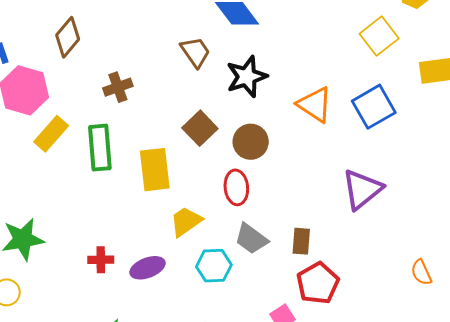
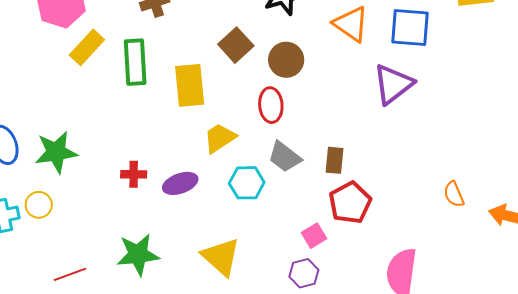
blue square: (374, 107) -> (410, 28), turned 33
purple triangle: (362, 189) -> (393, 84), moved

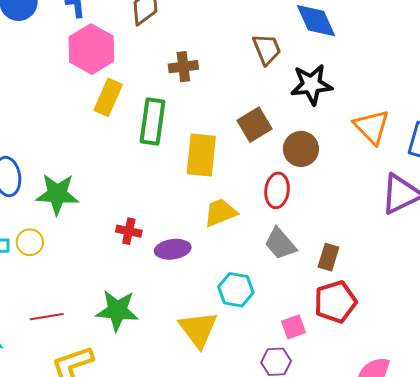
yellow rectangle: (87, 47) -> (108, 97), turned -30
cyan hexagon: (247, 183) -> (236, 290), moved

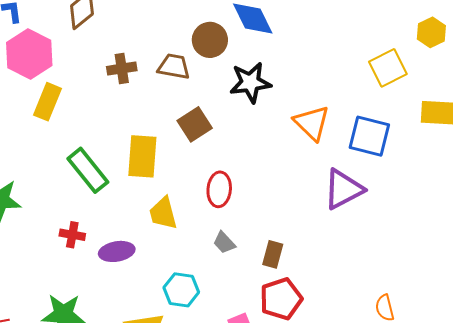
brown trapezoid: (267, 49) -> (174, 67), moved, turned -56
green rectangle: (153, 122) -> (88, 170), moved, turned -45
brown circle: (301, 149) -> (210, 40), moved
yellow trapezoid: (220, 212) -> (163, 213), turned -81
gray trapezoid: (280, 244) -> (224, 243), size x0.7

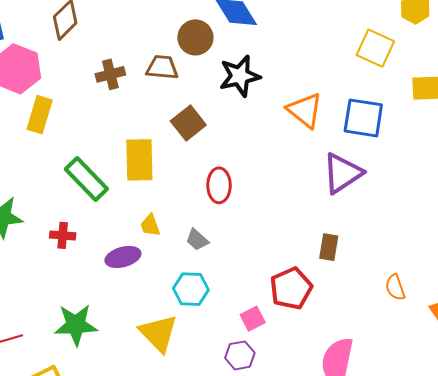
yellow square: (388, 68) -> (375, 48), turned -33
yellow trapezoid: (163, 213) -> (150, 225), moved, size x0.7
red cross: (72, 235) -> (63, 235), moved
gray trapezoid: (224, 243) -> (197, 240), moved
brown rectangle: (273, 254) -> (329, 247), moved

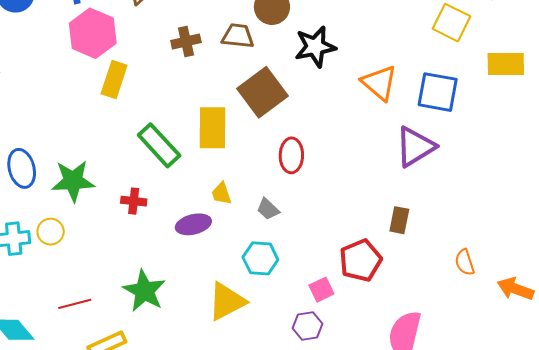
brown square: (188, 123) -> (263, 92), size x1.4
green star: (76, 325) -> (144, 291), turned 30
yellow triangle: (158, 333) -> (227, 301), turned 45

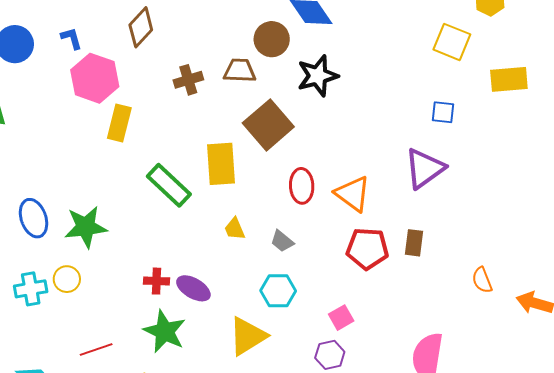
orange triangle: (379, 83) -> (353, 194), moved
blue square: (438, 92) -> (443, 112), size x0.6
red cross: (134, 201) -> (157, 281), moved
purple ellipse: (193, 224) -> (193, 288), moved, turned 48
red pentagon: (361, 260) -> (367, 249), moved, turned 30

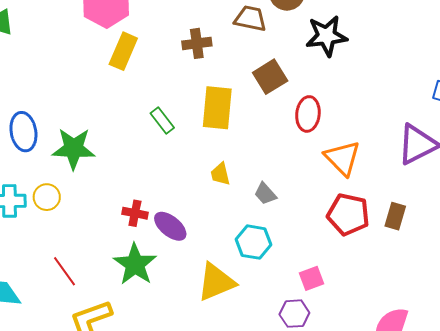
brown cross: (188, 80) -> (197, 43), moved
brown square: (268, 125) -> (270, 77), size x0.7
green rectangle: (169, 185) -> (162, 121), size x0.6
red ellipse: (302, 186) -> (308, 114), moved
red line: (96, 349) -> (65, 271), turned 64

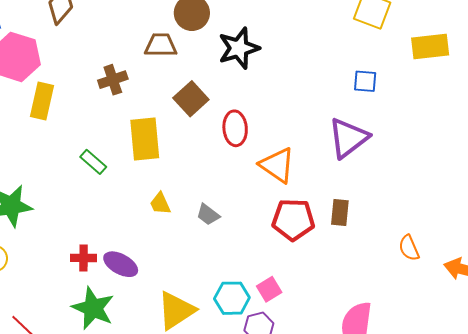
cyan hexagon: (253, 242) -> (232, 298), moved

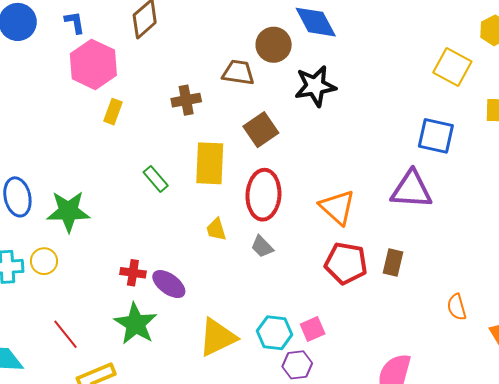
blue square: (365, 81) -> (436, 136), size x1.5
yellow rectangle: (42, 101) -> (113, 112), size x0.7
red ellipse: (235, 128) -> (263, 195), moved, size x1.4
purple triangle: (348, 138) -> (412, 190), turned 33

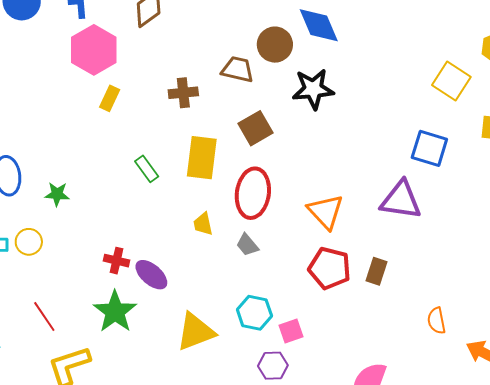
green star: (68, 211) -> (57, 194), size x0.6
cyan hexagon: (275, 333) -> (254, 313), moved

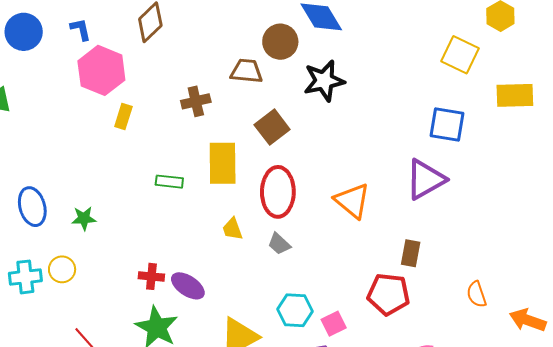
green rectangle: (147, 169) -> (169, 182), turned -40
purple triangle: (401, 200) -> (425, 179), turned -30
red pentagon: (330, 268) -> (388, 294), moved

